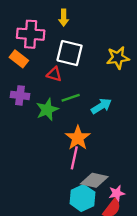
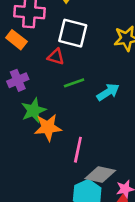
purple cross: (20, 95) -> (18, 80), turned -30
green star: (47, 110) -> (33, 110), moved
orange star: (78, 138) -> (48, 127), moved, turned 30

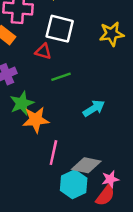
cyan arrow: (108, 92) -> (94, 108), moved
pink line: (78, 150) -> (53, 153), moved

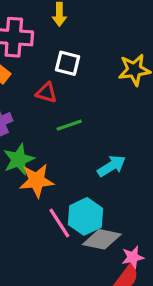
white square: (60, 29) -> (68, 63), size x0.7
pink line: (53, 153) -> (59, 223), turned -45
cyan hexagon: (74, 184) -> (85, 216), moved

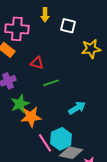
white square: (68, 63) -> (68, 26), moved

